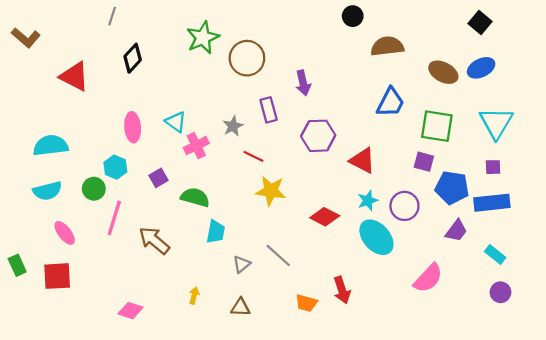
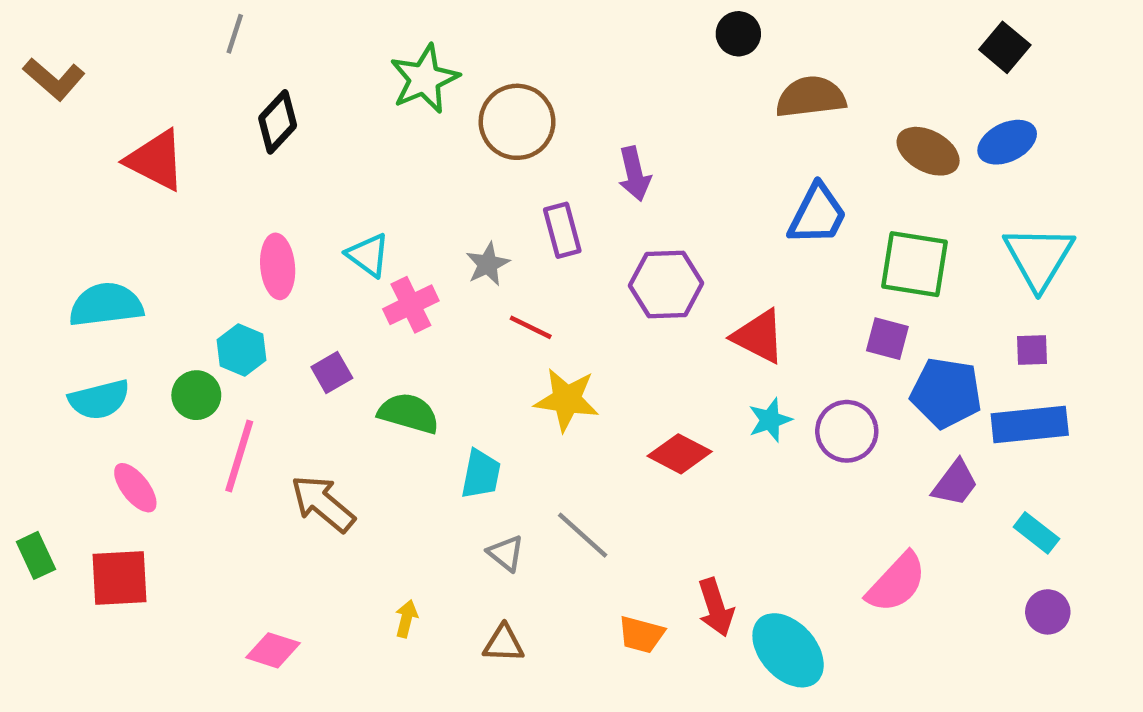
cyan trapezoid: (216, 232) -> (481, 474), moved
cyan ellipse: (376, 237) -> (788, 650), moved
gray triangle: (242, 264) -> (506, 553), turned -42

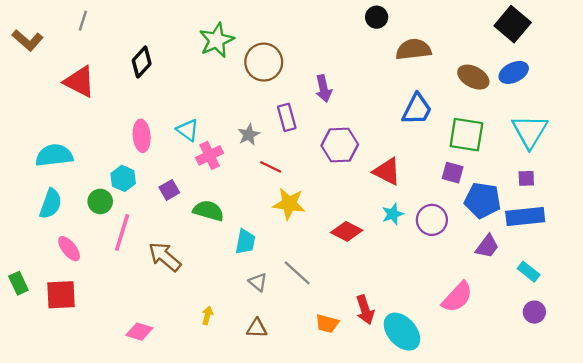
gray line: (235, 34) -> (83, 21), moved
black square: (1005, 47) -> (513, 24), size x1.4
cyan semicircle: (99, 400) -> (51, 204), turned -56

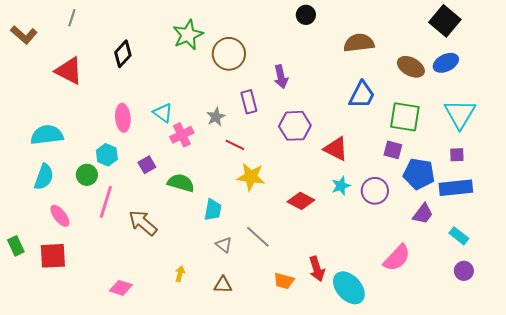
black circle: (377, 17) -> (306, 15), moved

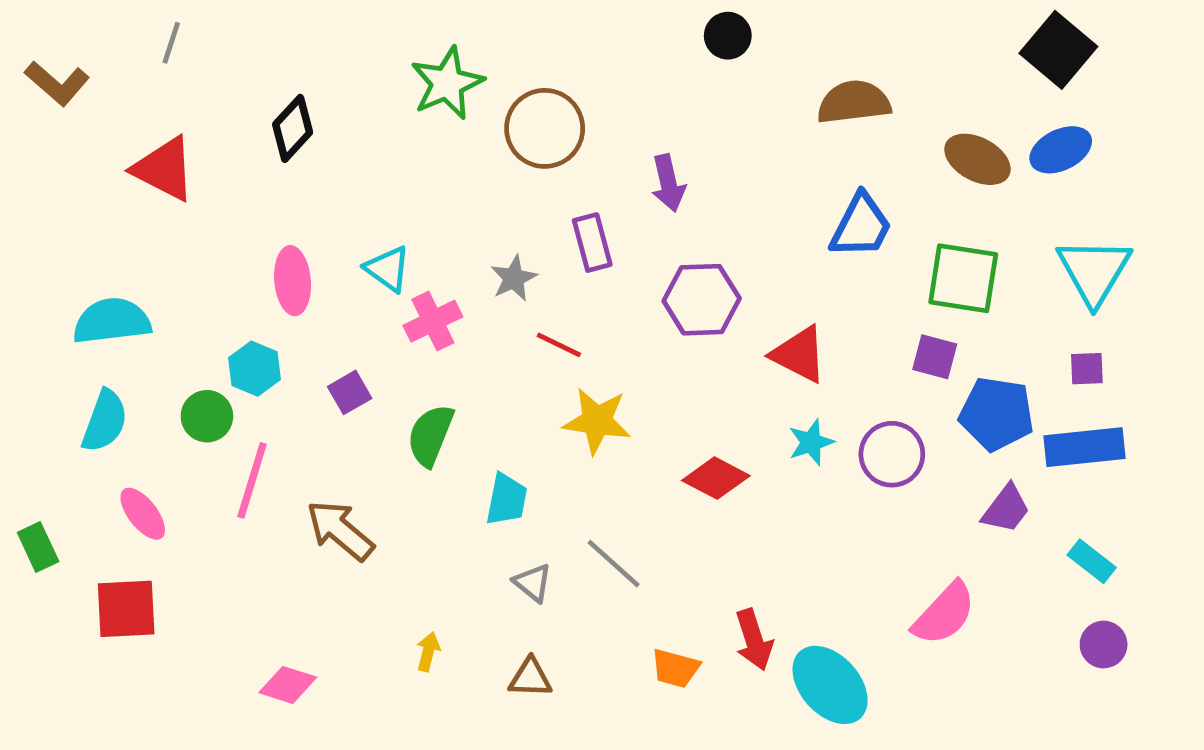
green semicircle: (181, 183) -> (430, 435), turned -84
green rectangle: (16, 246) -> (38, 547), moved

